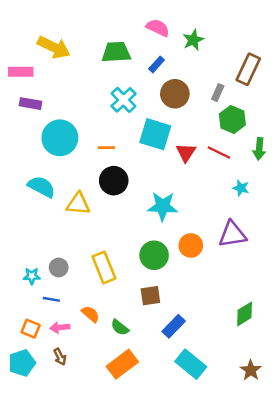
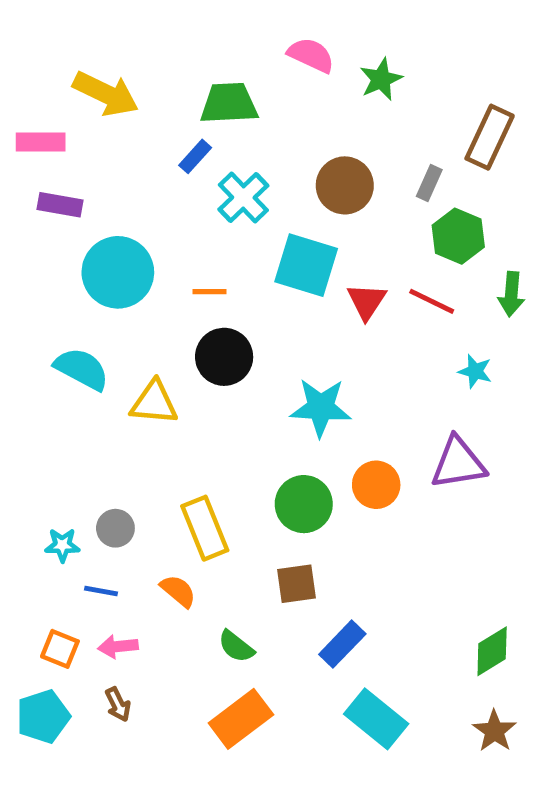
blue rectangle: (157, 64) -> (195, 156), moved
orange semicircle: (90, 314) -> (178, 591), moved
green diamond: (245, 314) -> (492, 651), moved

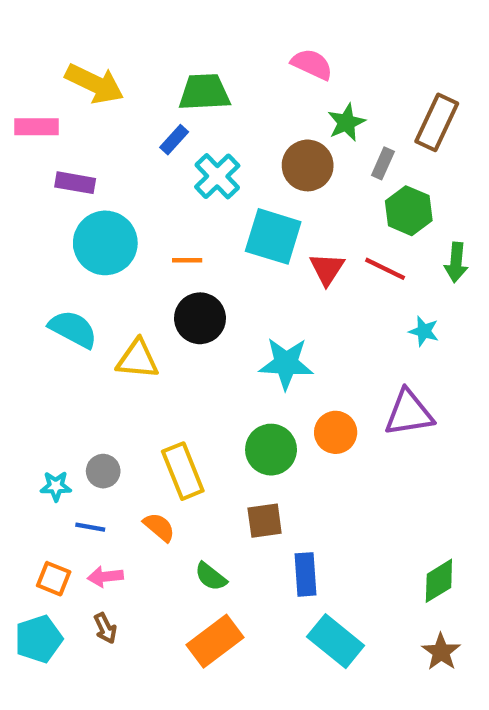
pink semicircle: (311, 55) -> (312, 64), moved
green star: (381, 79) -> (346, 122), moved
purple rectangle: (60, 205) -> (75, 183), moved
blue rectangle: (342, 644) -> (305, 574), turned -48

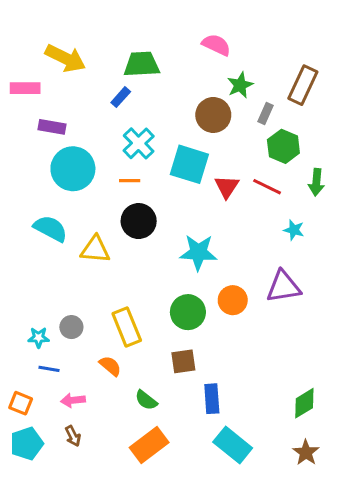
cyan cross: (217, 176) -> (139, 143), moved
blue line: (90, 527) -> (49, 369), moved
orange square: (54, 579) -> (21, 403), moved

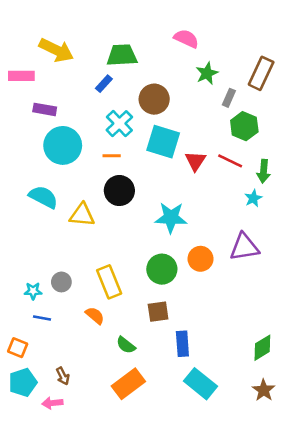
brown circle: (213, 115) -> (154, 99), moved
green arrow: (316, 182) -> (264, 171), moved
cyan star: (294, 230) -> (253, 198), turned 30
pink arrow: (73, 400) -> (52, 403), moved

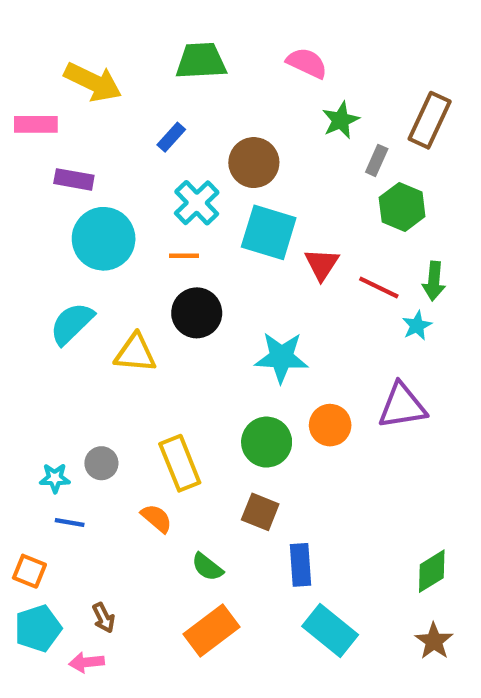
green trapezoid: (122, 55) -> (201, 61), moved
red line: (230, 161) -> (379, 287), moved
cyan semicircle: (43, 197) -> (72, 323), turned -72
brown square: (158, 312) -> (260, 512), turned 30

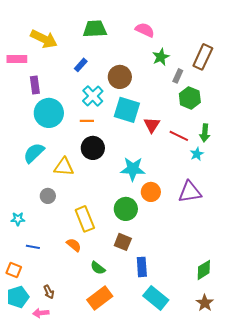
purple rectangle: (74, 179) -> (35, 85), turned 72
orange circle: (330, 425) -> (151, 192), moved
gray circle: (101, 463) -> (48, 196), moved
cyan star: (55, 478) -> (18, 219), moved

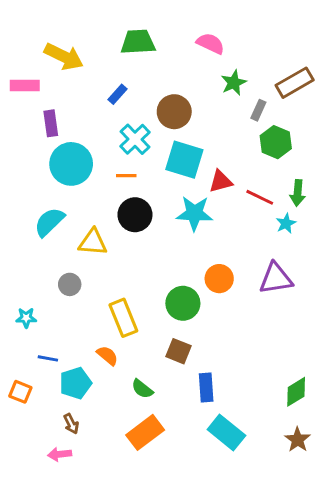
brown rectangle: (203, 57) -> (295, 83), turned 35
red triangle: (152, 125) -> (221, 181), turned 42
cyan star: (133, 169) -> (194, 213), moved
cyan pentagon: (18, 297) -> (75, 383), moved

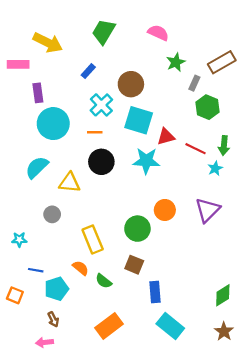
green trapezoid: (138, 42) -> (104, 32), turned -56
purple triangle: (276, 279) -> (208, 210), turned -36
green semicircle: (142, 389) -> (104, 281), moved

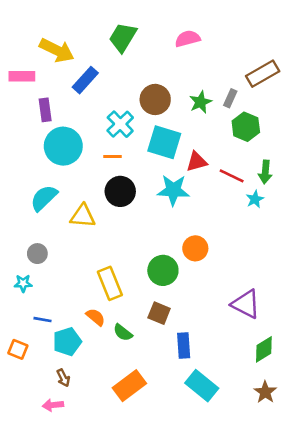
pink semicircle: (158, 33) -> (188, 39), turned -40
green star: (176, 62) -> (200, 102), moved
blue rectangle: (88, 71) -> (85, 80), moved, size x1.5
purple triangle: (208, 210) -> (246, 304), moved, turned -48
gray circle: (52, 214) -> (37, 254), moved

